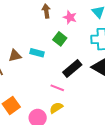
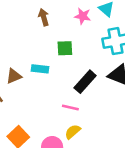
pink star: (70, 17) -> (83, 16), moved
green square: (60, 39) -> (65, 48), turned -32

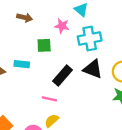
pink star: (83, 16) -> (62, 26), moved
brown arrow: (44, 17) -> (25, 18), turned 120

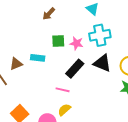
brown arrow: (25, 18) -> (49, 14), moved, turned 120
pink star: (62, 26) -> (76, 43), moved

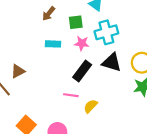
green square: (58, 41) -> (76, 22), moved
cyan rectangle: (38, 58) -> (53, 44), moved
yellow semicircle: (64, 110) -> (91, 106), moved

